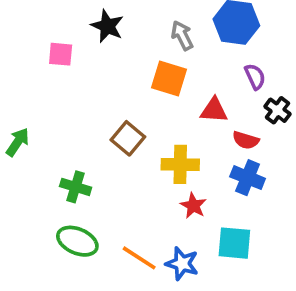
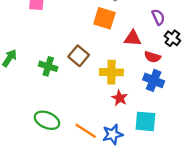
green cross: (76, 187) -> (48, 66), moved
blue star: (182, 264) -> (113, 134), turned -30

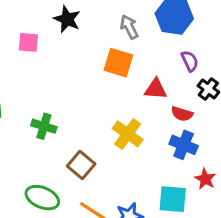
brown square: (79, 56) -> (81, 165), moved
yellow cross: (111, 72) -> (128, 134), turned 35
red star: (120, 98) -> (205, 179), moved

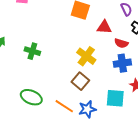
blue cross: (184, 145) -> (122, 63), turned -30
brown square: (81, 165) -> (80, 81), moved

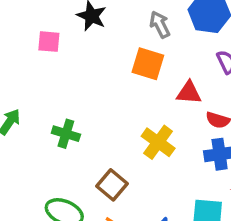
brown square: (80, 81) -> (112, 185), moved

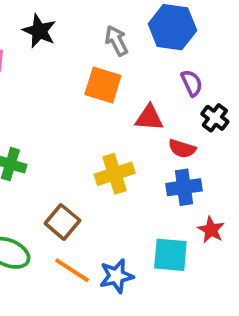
yellow cross: (158, 142) -> (115, 174), turned 36

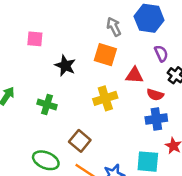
black star: (39, 31) -> (65, 66), moved
yellow cross: (115, 174) -> (105, 98), moved

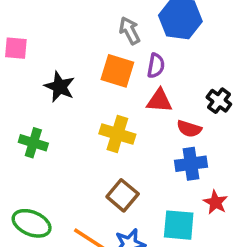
purple semicircle: (161, 53) -> (156, 66), moved, turned 35
yellow cross: (105, 98) -> (117, 134), turned 35
brown square: (80, 141) -> (123, 195), moved

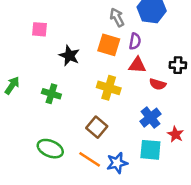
black cross: (219, 101) -> (178, 65), turned -35
blue cross: (191, 164) -> (150, 118), moved, turned -30
brown square: (123, 195) -> (97, 127), moved

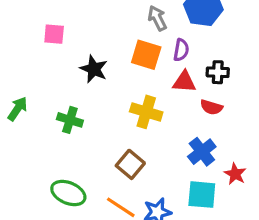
black cross: (178, 65) -> (218, 72), moved

